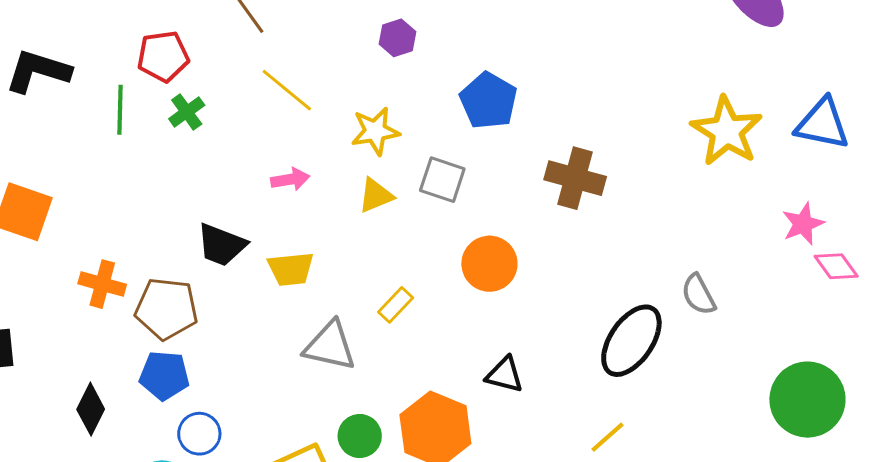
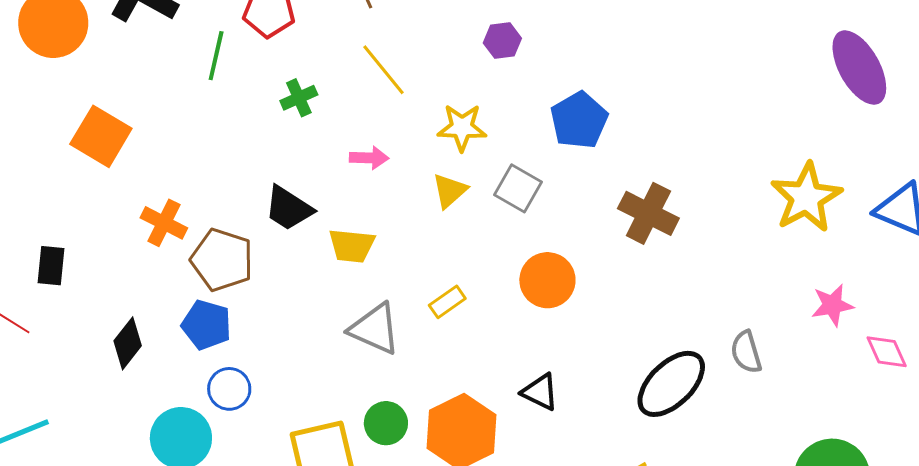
green cross: (187, 112) -> (299, 98), moved
yellow triangle: (376, 195) -> (450, 191), turned -30
pink star: (803, 224) -> (832, 305), moved

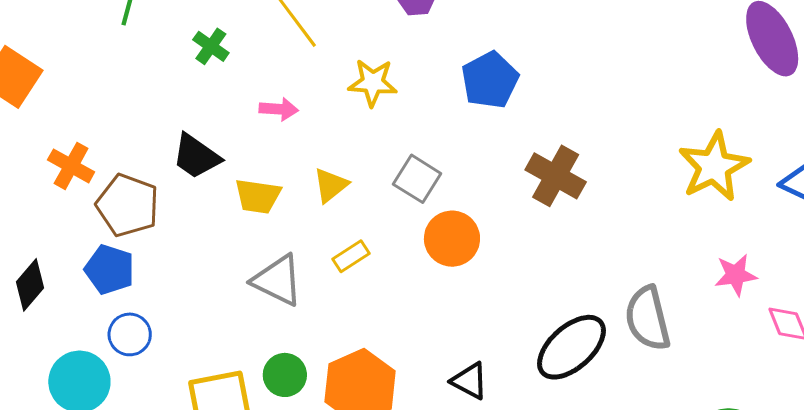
green cross: (299, 98) -> (211, 46), turned -33
gray square: (518, 188) -> (417, 179), moved
yellow triangle: (450, 191) -> (331, 185), moved
gray semicircle: (746, 352) -> (648, 318), size x1.5
black triangle: (540, 392) -> (470, 381), moved

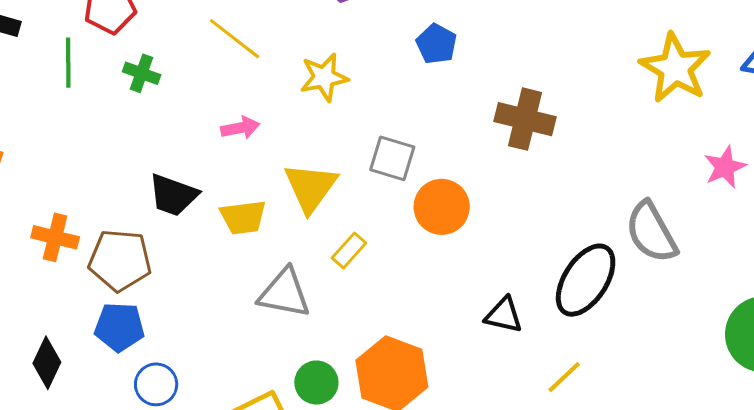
green cross: (211, 46) -> (142, 73), moved
blue pentagon: (490, 80) -> (436, 44), size x0.7
yellow triangle: (331, 185) -> (311, 187), size x1.5
black triangle: (470, 381) -> (504, 315), moved

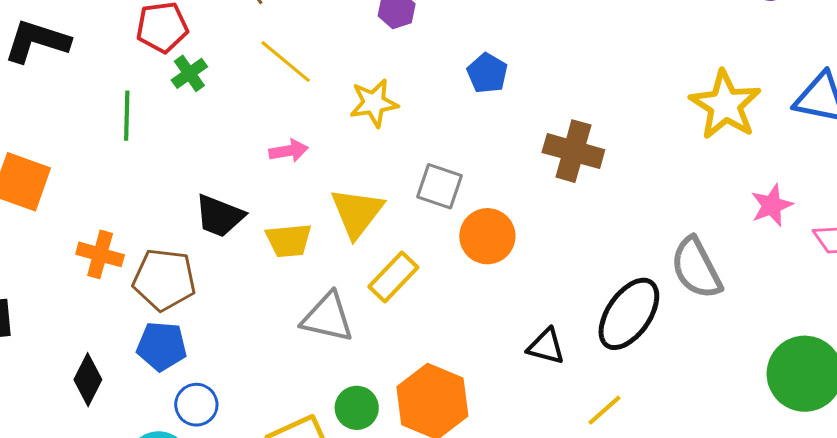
green line: (68, 63) -> (127, 116), moved
green cross: (142, 73) -> (189, 73), moved, turned 33
yellow rectangle: (349, 251) -> (393, 277), size x1.4

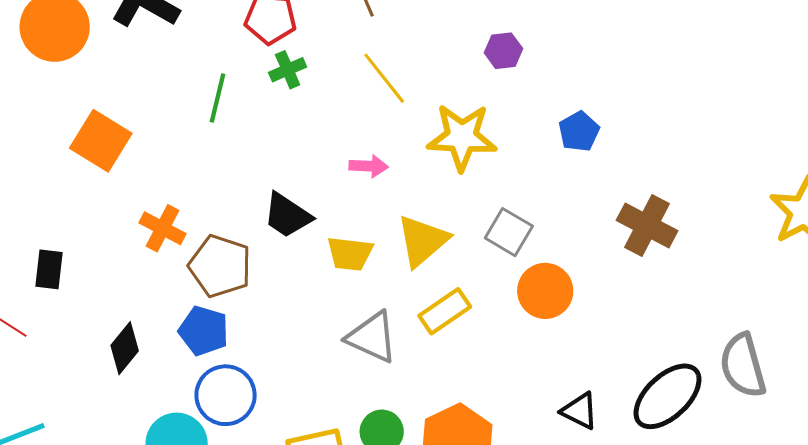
yellow star: (374, 103) -> (462, 137), size x1.4
blue circle: (196, 405) -> (226, 395), size x1.4

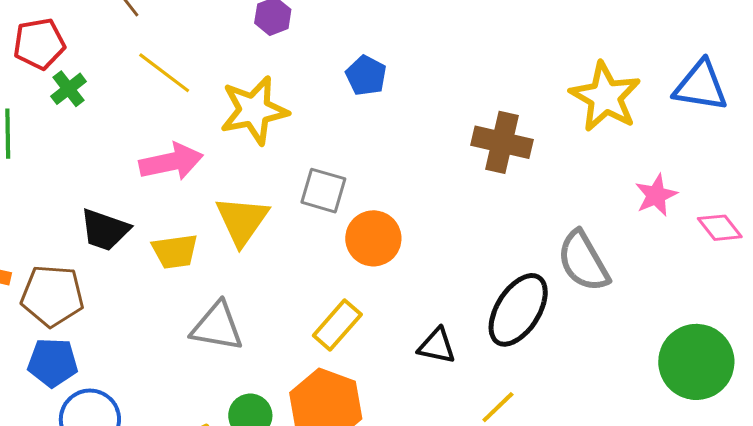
pink arrow: (369, 166) -> (171, 162), size x1.6
brown cross: (647, 226) -> (502, 142), moved
yellow rectangle: (445, 311) -> (337, 325), moved

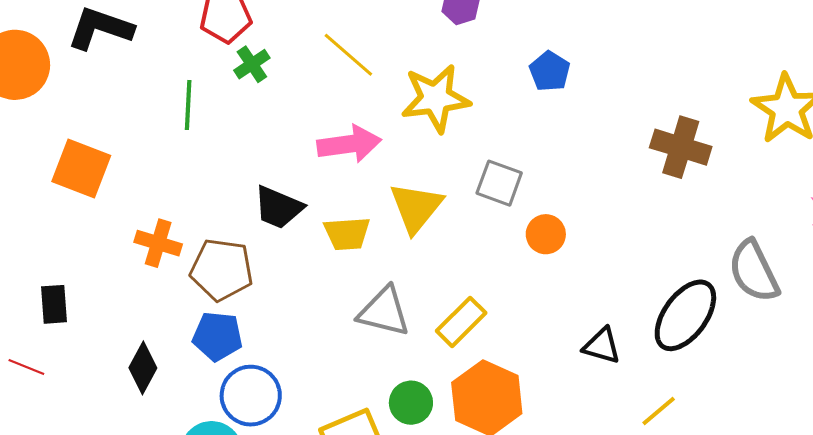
orange circle: (373, 238) -> (546, 234), size x0.7
yellow rectangle: (337, 325) -> (461, 322), moved

